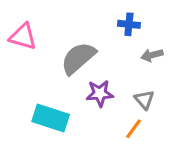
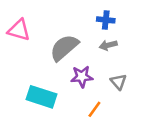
gray arrow: (152, 55) -> (108, 45), moved
orange line: (134, 129) -> (94, 109), moved

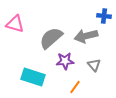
blue cross: (106, 20) -> (104, 16), moved
gray arrow: (108, 45) -> (86, 36), size x1.6

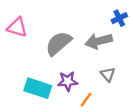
blue cross: (104, 16) -> (119, 18), turned -32
purple star: (65, 61) -> (68, 81), moved

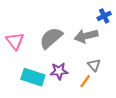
pink triangle: (17, 27) -> (15, 41), moved, turned 36
orange line: (86, 100) -> (85, 81), moved

